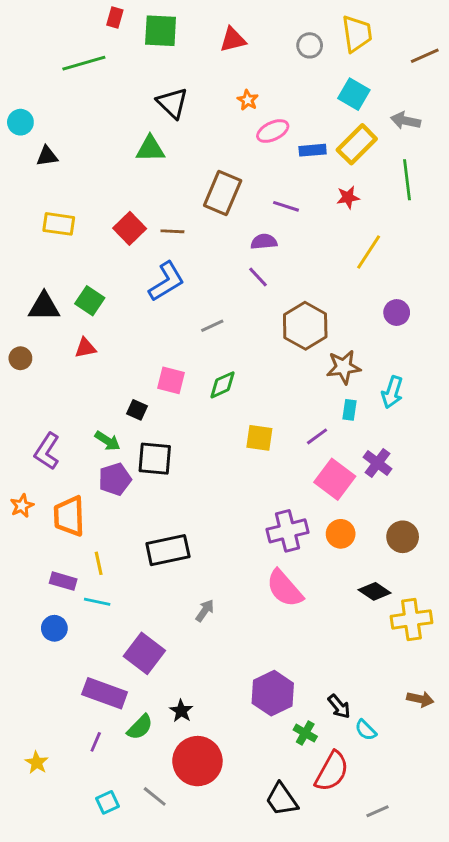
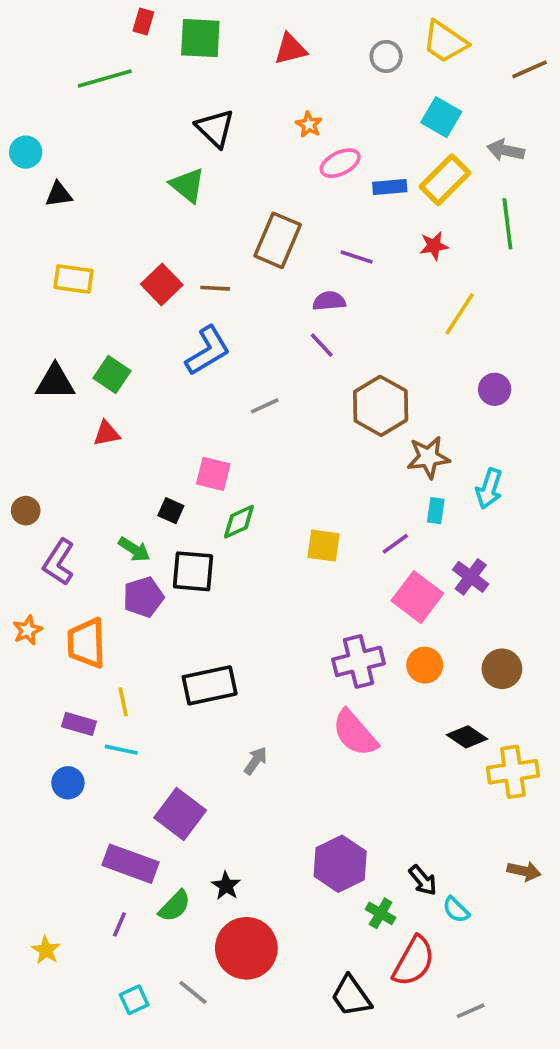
yellow trapezoid: (357, 34) -> (445, 42), turned 132
green triangle: (150, 149) -> (187, 185), turned 40
brown circle: (20, 358) -> (26, 511), moved
green diamond: (223, 385) -> (239, 522), moved

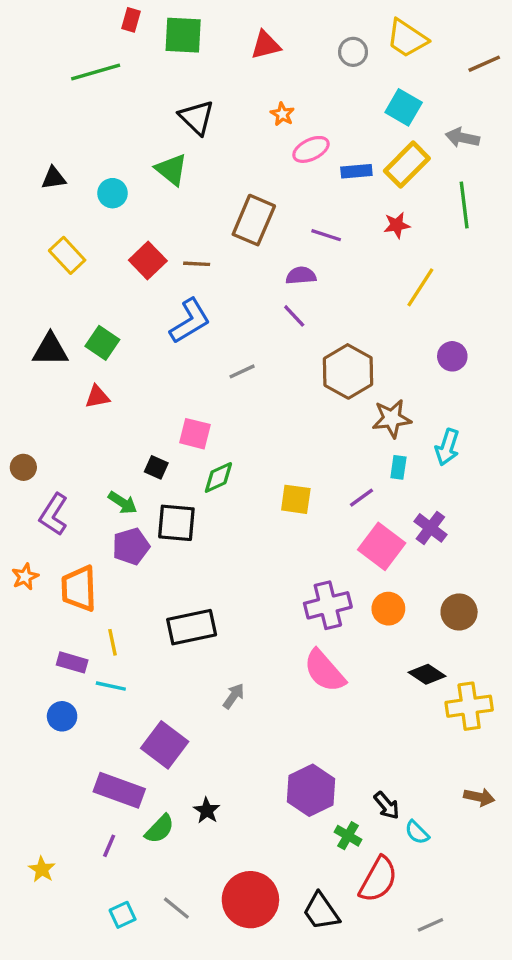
cyan circle: (26, 152) -> (113, 193), moved
yellow rectangle: (73, 279) -> (67, 255), turned 39
red circle: (246, 948) -> (250, 900), moved

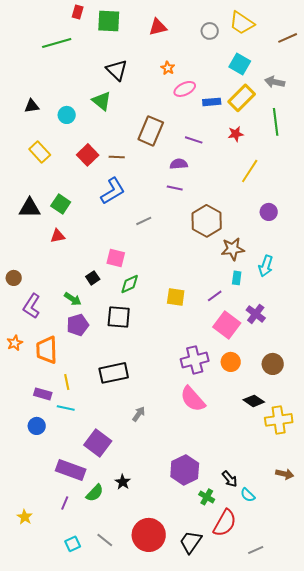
purple line: (294, 316) -> (175, 188), turned -35
black square: (156, 467) -> (93, 278), turned 32
black square: (176, 523) -> (119, 317), moved
black trapezoid: (321, 911) -> (191, 542), turned 70

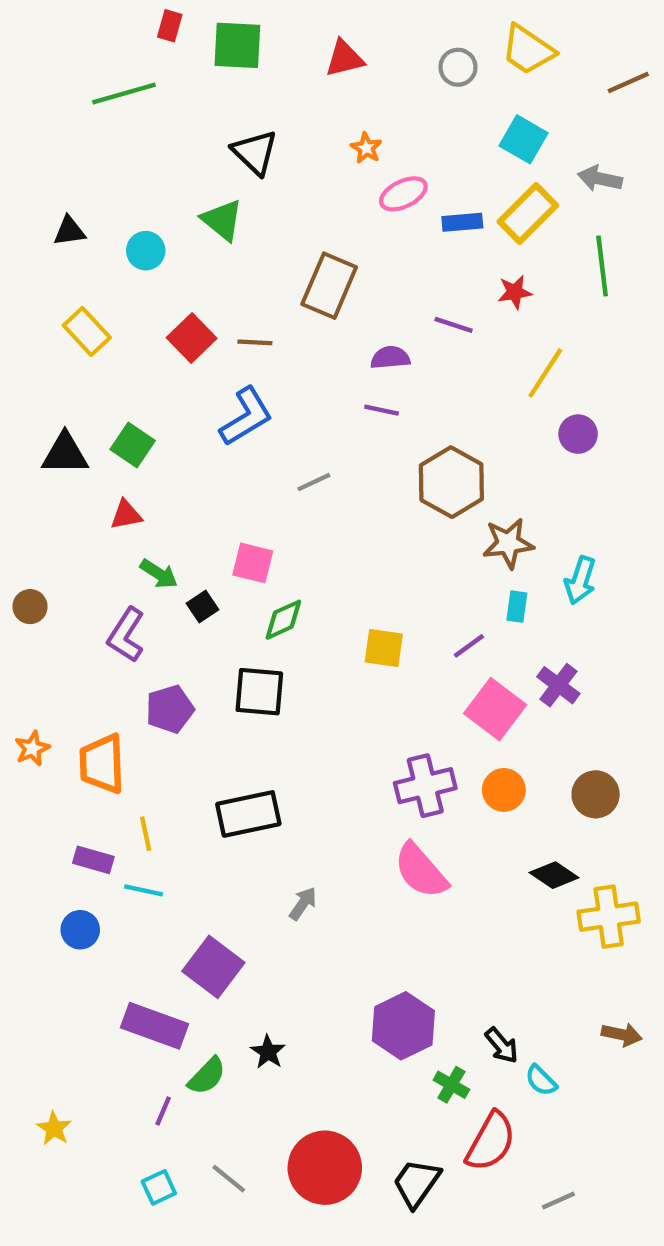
purple line: (194, 140) -> (454, 325), moved
purple circle: (269, 212) -> (578, 434), moved
green arrow: (73, 299) -> (159, 574), moved
purple L-shape: (32, 306) -> (126, 635), moved
purple line: (65, 503) -> (163, 1111), moved

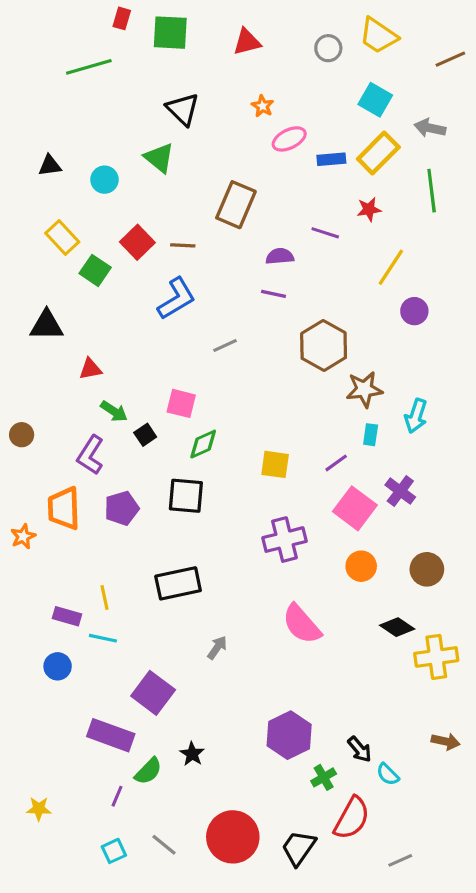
green square: (133, 445) -> (95, 270), moved
orange trapezoid: (102, 764) -> (64, 508), moved
purple cross: (425, 786) -> (284, 540), moved
green cross: (451, 1085) -> (324, 777), turned 30
yellow star: (54, 1128) -> (39, 809), turned -30

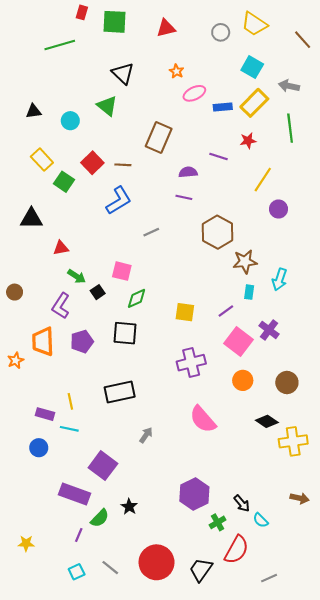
brown line: (450, 59) -> (303, 40), turned 72

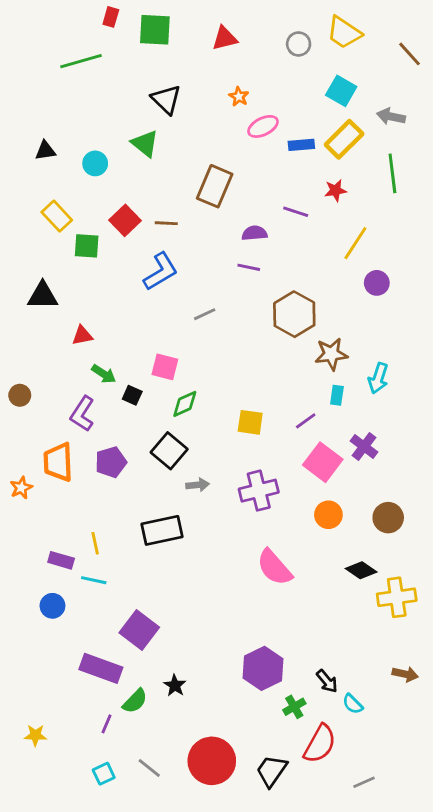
green square: (64, 182) -> (87, 246), turned -30
black square: (98, 292) -> (132, 395), turned -32
black square: (125, 333) -> (169, 451), turned 35
gray arrow: (146, 435) -> (198, 485), moved, turned 49

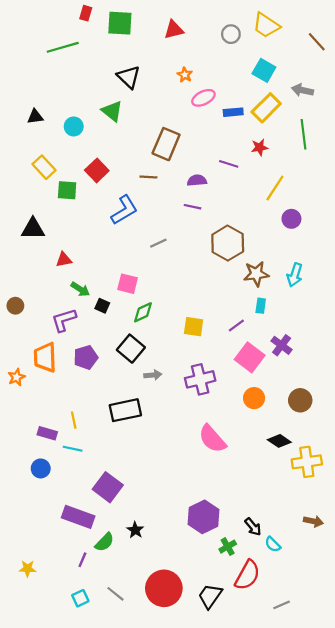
brown line: (166, 223) -> (148, 177), moved
cyan arrow: (378, 378) -> (295, 275), moved
purple L-shape: (82, 414) -> (64, 320), turned 40

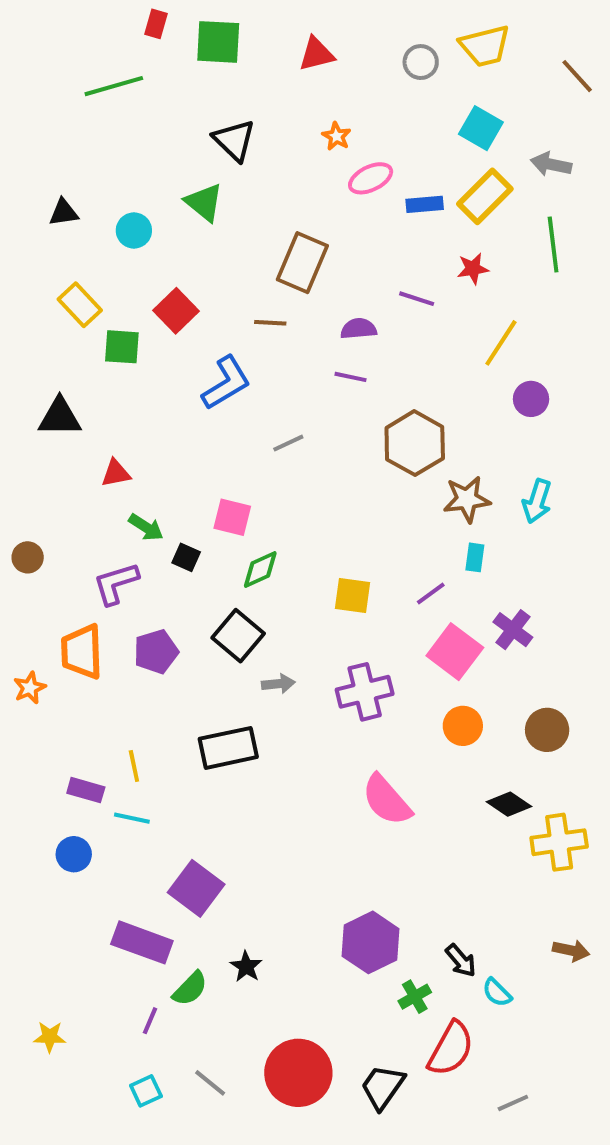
yellow trapezoid: (266, 25) -> (485, 46), turned -48

